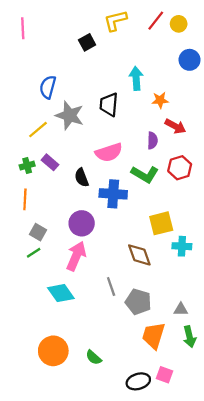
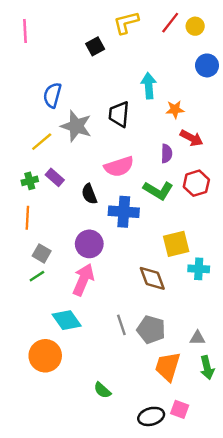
gray line: (111, 287) -> (121, 325), moved
orange circle: (53, 351) -> (45, 356), moved

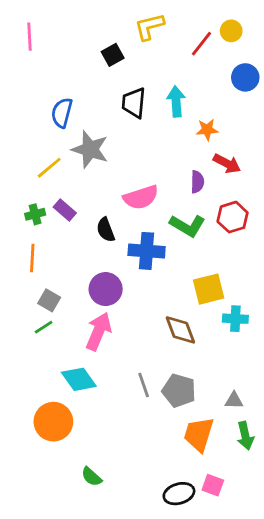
red line: (170, 23) -> (202, 44), moved
black trapezoid: (119, 114) -> (134, 103), moved
green semicircle: (102, 390) -> (91, 477), moved

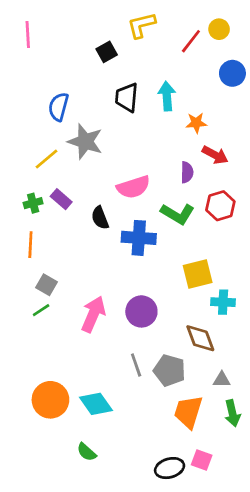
purple circle: (106, 289) -> (141, 311), moved
brown diamond: (180, 330) -> (200, 338), moved
cyan diamond: (79, 379) -> (96, 404), moved

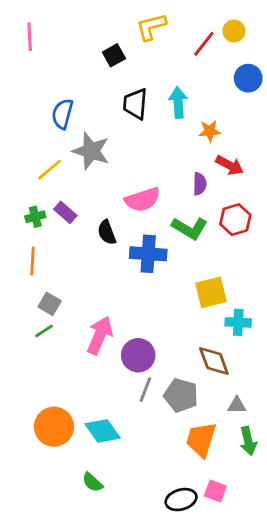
purple circle: (141, 311) -> (138, 355), moved
gray line: (136, 365) -> (145, 390), turned 40

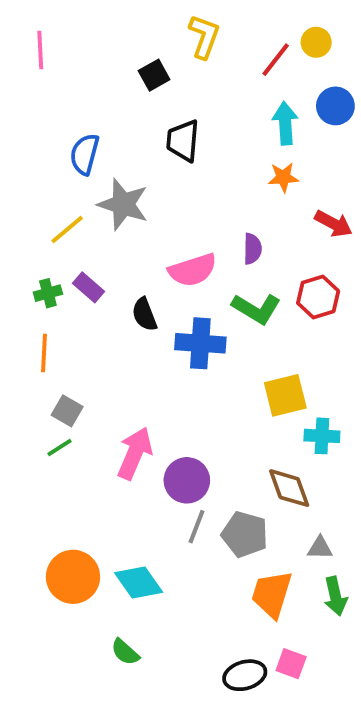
yellow L-shape: (151, 27) -> (204, 36), turned 124
cyan arrow: (178, 102) -> (285, 123), moved
red arrow: (230, 165) -> (334, 224), moved
purple semicircle: (200, 184) -> (252, 249), moved

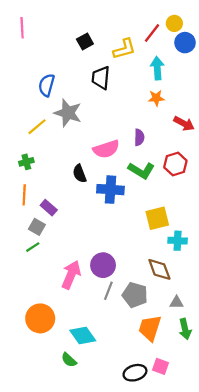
yellow L-shape: (204, 36) -> (124, 49), moved, turned 55
blue circle: (335, 106) -> (185, 43), moved
purple rectangle: (88, 287) -> (49, 208), moved
pink arrow: (135, 453) -> (71, 275), moved
cyan diamond: (139, 583) -> (83, 335), moved

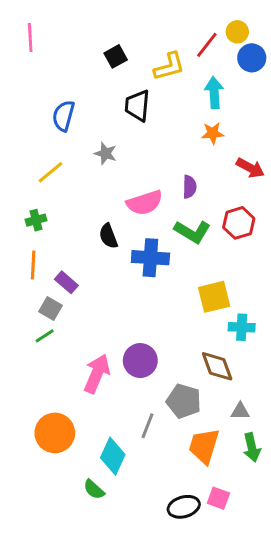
gray star: (68, 113) -> (106, 153), moved, size x0.6
gray line: (108, 291) -> (148, 426), moved
cyan diamond: (83, 335) -> (113, 456), turned 60

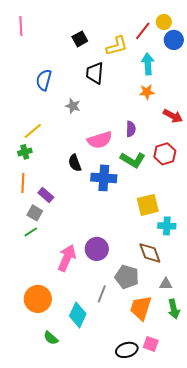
yellow line: (50, 172) -> (33, 131), moved
green semicircle: (94, 489) -> (51, 338), moved

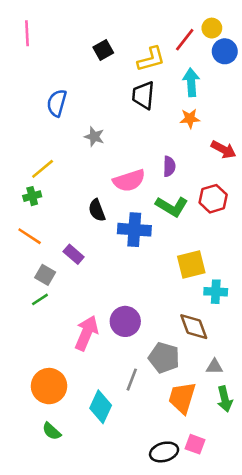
black trapezoid: (95, 73) -> (143, 95), moved
orange line: (23, 183) -> (30, 236), turned -60
purple rectangle: (46, 195) -> (74, 254), moved
green semicircle: (51, 338) -> (52, 431), moved

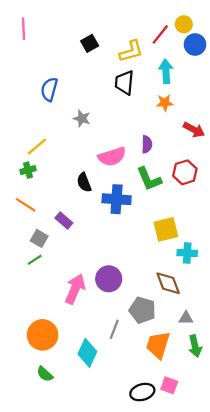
green L-shape: (172, 206) -> (149, 179), turned 36

